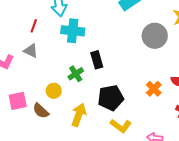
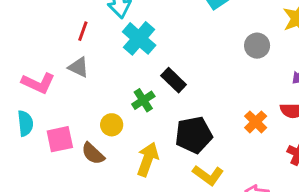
cyan cross: (73, 31) -> (139, 38), turned 35
gray circle: (155, 36) -> (257, 46), size x0.7
black rectangle: (97, 60) -> (174, 80), turned -30

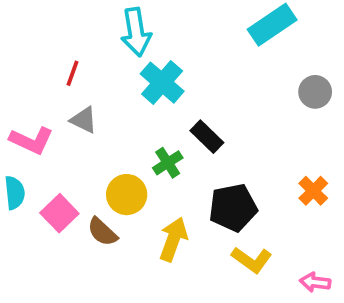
red line: (83, 31) -> (72, 73), moved
yellow circle: (112, 125) -> (127, 195), size x1.4
pink square: (60, 139) -> (59, 213), turned -32

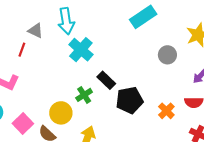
red line: (72, 73) -> (22, 50), moved
gray triangle: (84, 120) -> (36, 31), moved
black pentagon: (233, 208) -> (129, 100), moved

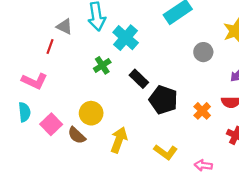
cyan cross: (81, 50) -> (126, 38), moved
green cross: (84, 95) -> (102, 65), moved
black pentagon: (129, 100) -> (163, 100), turned 30

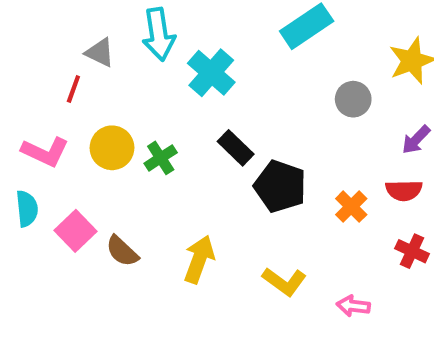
green cross: (102, 65) -> (161, 158), moved
yellow circle: (91, 113) -> (112, 148), moved

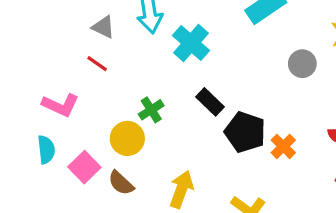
red line: (73, 89) -> (97, 64), moved, turned -75
yellow circle: (112, 148) -> (127, 138), moved
orange cross: (351, 207) -> (283, 146), moved

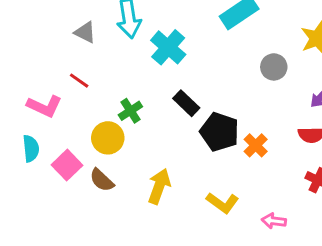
red line: (97, 64) -> (79, 81), moved

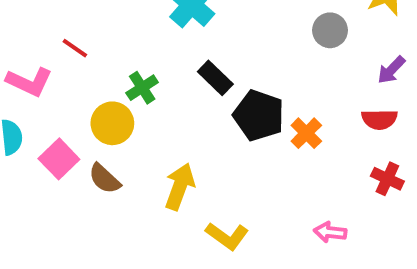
yellow L-shape: (222, 203) -> (227, 236), moved

